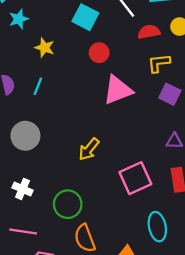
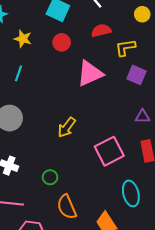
red semicircle: (149, 32) -> (101, 30), moved
red circle: (99, 53) -> (62, 42), moved
green circle: (68, 204) -> (50, 177), size x0.6

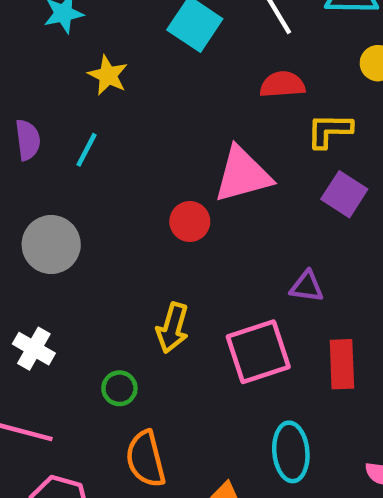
red circle: (62, 42) -> (190, 221), moved
purple triangle: (142, 116) -> (307, 287), moved
yellow arrow: (67, 127) -> (172, 328), moved, turned -30

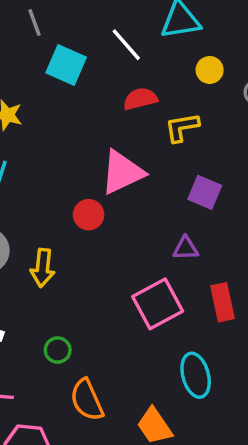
purple square: (344, 194) -> (205, 192), moved
yellow arrow: (172, 328) -> (43, 268), moved

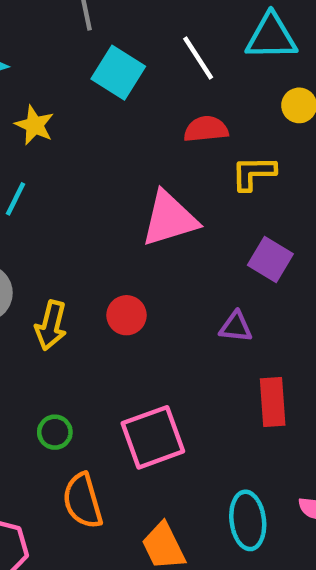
red circle: (89, 215) -> (126, 315), moved
pink square: (158, 304) -> (153, 437), moved
cyan ellipse: (196, 375) -> (248, 520), moved

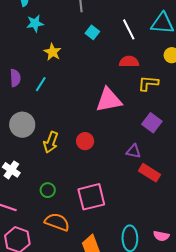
cyan square: (118, 73) -> (92, 32), size x0.6
red rectangle: (273, 402) -> (150, 173), moved, turned -60
orange semicircle: (83, 501) -> (57, 222), turned 120

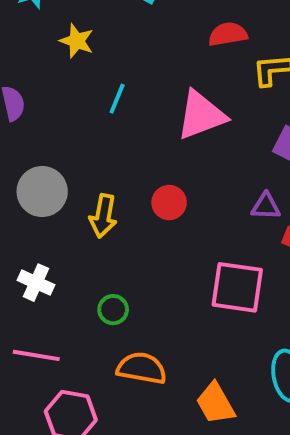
cyan line: (41, 84) -> (117, 99), moved
pink square: (91, 197) -> (237, 287), moved, turned 32

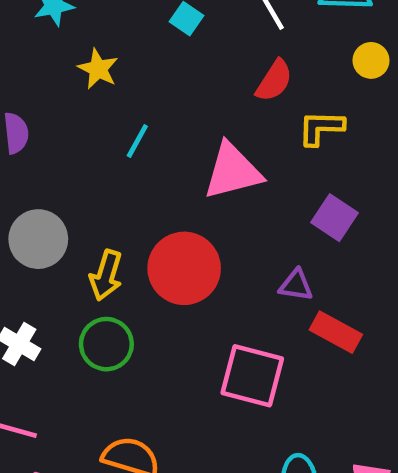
red semicircle: (228, 34) -> (274, 81), turned 126
red circle: (169, 203) -> (184, 268), size x1.8
green circle: (113, 310) -> (106, 344), moved, size x1.5

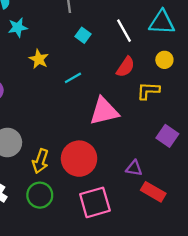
yellow circle: (371, 60) -> (164, 60), moved
cyan line: (137, 141) -> (73, 78), moved, turned 30
purple square: (335, 218) -> (167, 136), moved
pink square: (252, 376) -> (95, 202), moved, turned -32

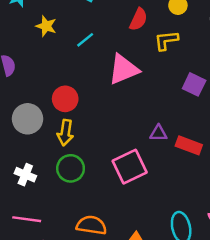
red circle: (79, 159) -> (65, 99), moved, size x0.7
purple triangle: (134, 168) -> (158, 133), moved

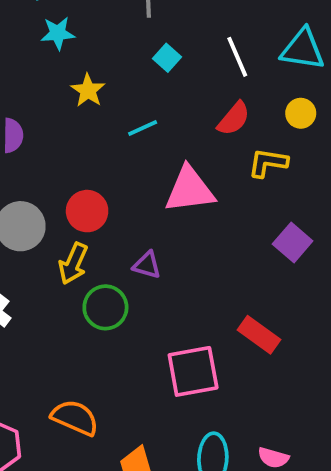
purple triangle: (158, 133) -> (147, 265), moved
pink square: (130, 167) -> (193, 371), moved
green circle: (71, 168) -> (105, 307), moved

